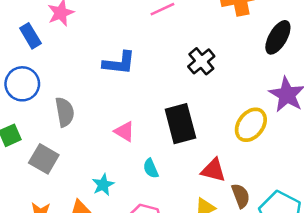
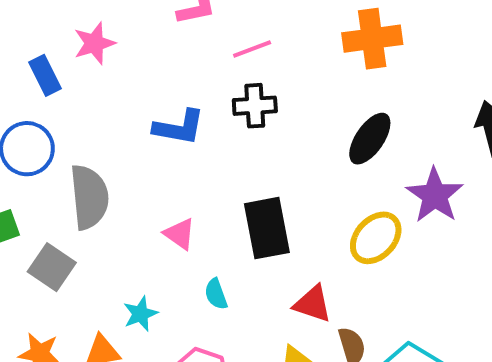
black ellipse: (278, 37) -> (370, 139), moved
black cross: (201, 61) -> (255, 106), moved, turned 32
gray semicircle: (65, 112) -> (89, 197), size x1.4

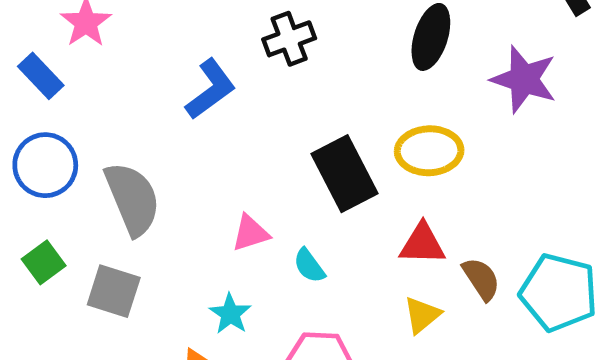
blue L-shape: (179, 127) -> (211, 89), turned -30
pink triangle: (180, 234) -> (250, 233), moved, turned -36
yellow ellipse: (376, 238) -> (429, 151), moved, turned 62

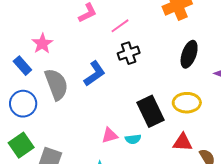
gray semicircle: (132, 199) -> (56, 84), moved
green square: (44, 262) -> (21, 145), size x1.4
cyan semicircle: (309, 266) -> (133, 139), moved, turned -63

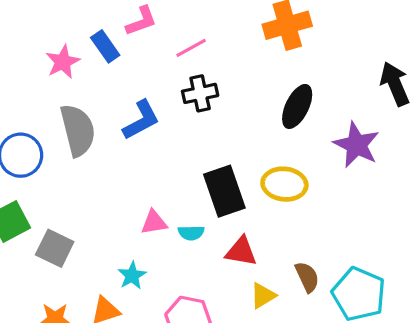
blue rectangle: (22, 66) -> (105, 46), moved
red triangle: (183, 142) -> (241, 251), moved

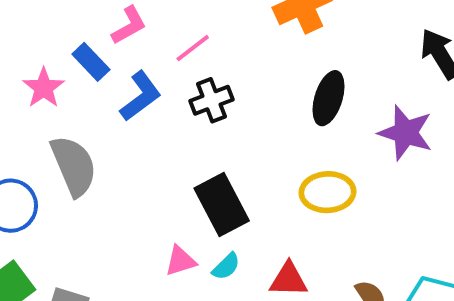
blue L-shape: (141, 120) -> (141, 96), moved
black rectangle: (224, 191) -> (222, 204), moved
cyan semicircle: (191, 233) -> (226, 266), turned -35

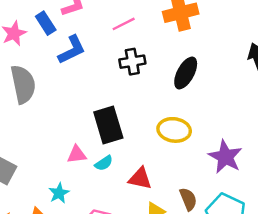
pink line: (193, 48) -> (124, 24), moved
black cross: (211, 100) -> (132, 62), moved
purple star: (406, 133) -> (225, 157), moved

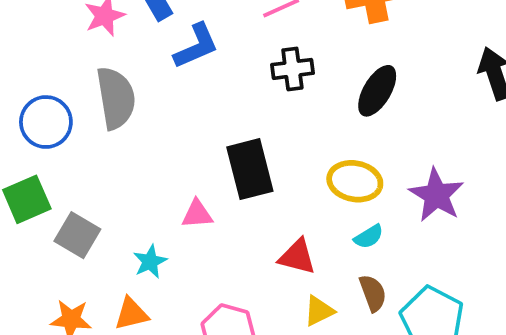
purple star: (225, 157) -> (436, 195), moved
cyan semicircle: (104, 163) -> (369, 237), moved
cyan star: (59, 193) -> (150, 262), moved

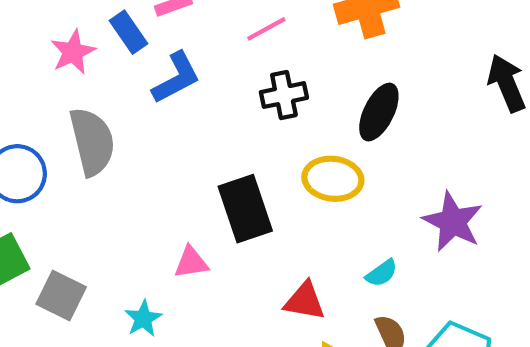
yellow ellipse: (355, 181) -> (333, 179), moved

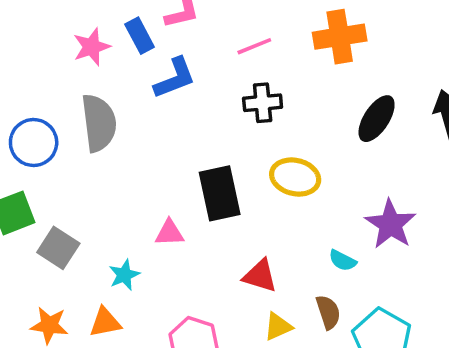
black ellipse: (379, 112) -> (377, 119), moved
cyan semicircle: (382, 273) -> (343, 260), moved, turned 56

